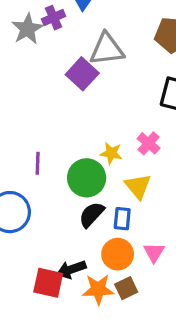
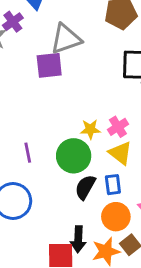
purple square: (82, 74) -> (49, 65), turned -36
pink cross: (149, 143) -> (118, 127), moved, turned 30
black arrow: (71, 269) -> (78, 239), turned -55

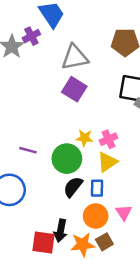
purple square: (49, 65) -> (74, 89), moved, turned 30
purple line: (28, 153) -> (28, 150), turned -72
yellow triangle: (120, 153) -> (107, 162), turned 40

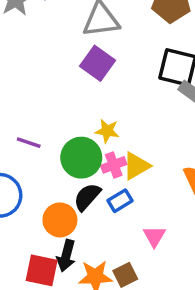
pink cross: (109, 139) -> (114, 165), moved
blue rectangle: (97, 188) -> (120, 201), turned 54
orange circle: (96, 216) -> (60, 220), moved

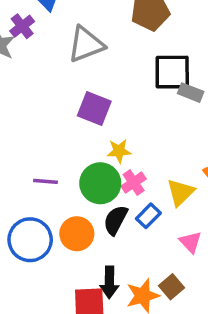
purple square: (98, 63) -> (94, 108), moved
yellow triangle: (136, 166) -> (181, 192), moved
orange circle: (60, 220) -> (77, 234), moved

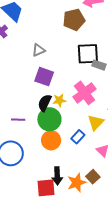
gray triangle: (86, 44) -> (39, 50), moved, size x0.6
pink cross: (134, 183) -> (84, 93), moved, size x1.6
black semicircle: (116, 220) -> (45, 103), moved
orange circle: (77, 234) -> (51, 140), moved

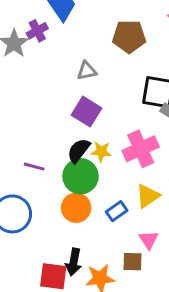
brown pentagon: (74, 20) -> (129, 37), moved
brown square: (93, 177) -> (132, 262), moved, turned 32

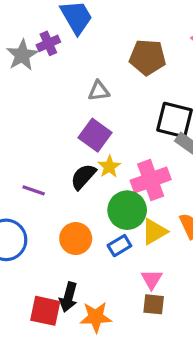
yellow star: (101, 152) -> (109, 167), moved, turned 30
green circle: (80, 176) -> (127, 210), moved
brown square: (132, 262) -> (154, 304), moved

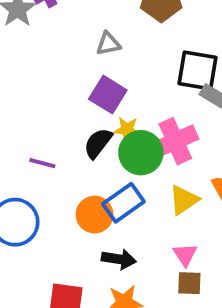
yellow star: (109, 167) -> (127, 129), turned -30
green circle: (127, 210) -> (141, 153), moved
blue rectangle: (119, 246) -> (123, 203), moved, size x1.5
black arrow: (68, 297) -> (119, 259), moved, turned -92

